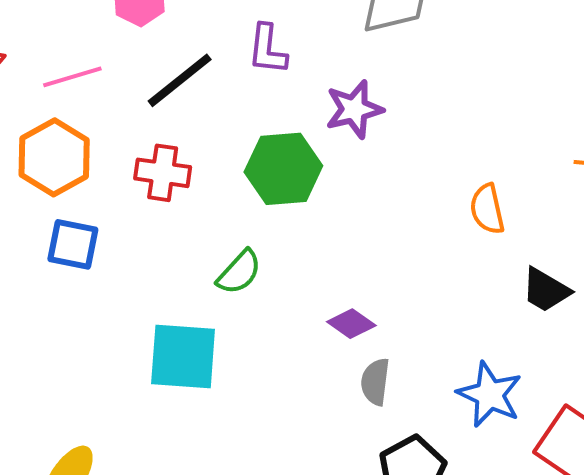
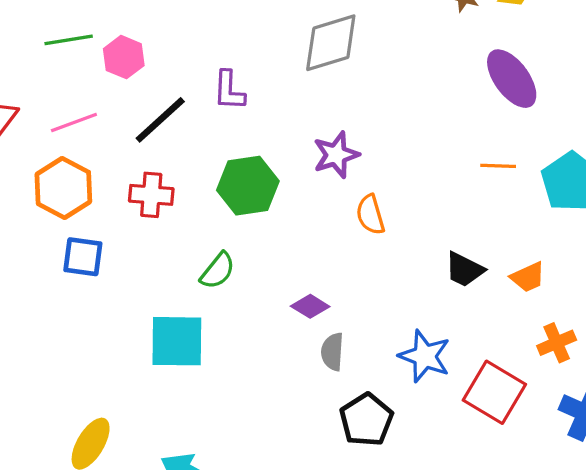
purple star: (354, 109) -> (336, 155), moved
orange semicircle: (487, 209) -> (370, 215), moved

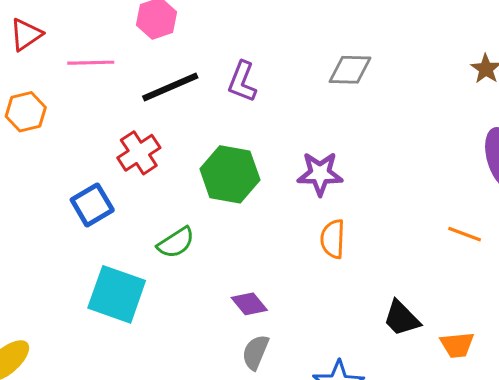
gray diamond: (331, 43) -> (350, 70), size x0.7
orange hexagon: (63, 188) -> (26, 112), moved, size x0.7
red cross: (151, 195) -> (139, 153), turned 33
blue square: (83, 257) -> (92, 205), moved, turned 33

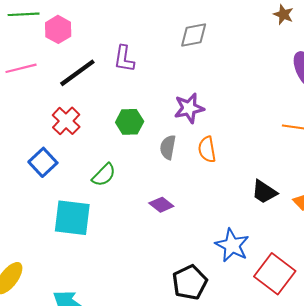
green hexagon: (230, 174) -> (130, 122), size x0.7
gray semicircle: (255, 352) -> (168, 147), moved

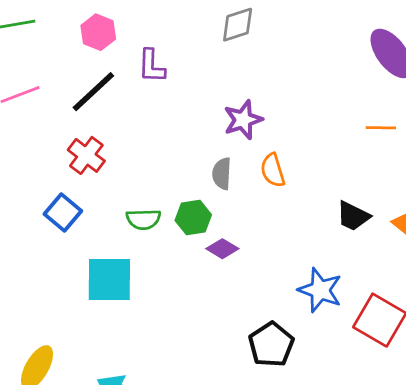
pink hexagon: (58, 29) -> (98, 32), moved
green hexagon: (130, 122) -> (193, 218), moved
green semicircle: (104, 175) -> (143, 219), turned 50

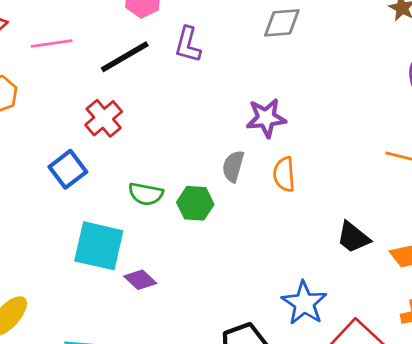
purple diamond: (222, 249) -> (140, 280), moved

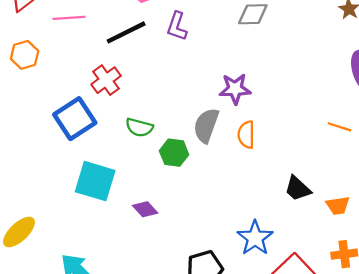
gray semicircle: (233, 166) -> (206, 125), size x1.4
blue square: (68, 169) -> (75, 119), size x1.4
green semicircle: (146, 194) -> (139, 127), moved
purple diamond: (140, 280) -> (145, 209), moved

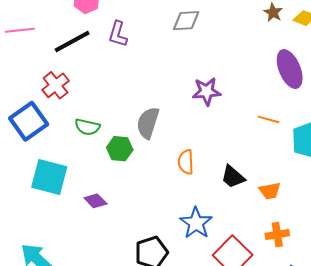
purple star: (235, 89) -> (207, 91), moved
orange semicircle: (246, 135) -> (186, 162), moved

